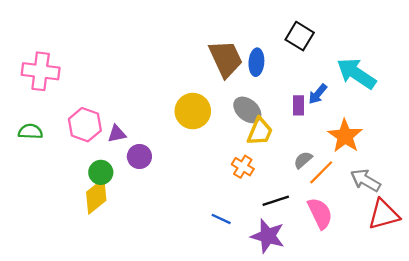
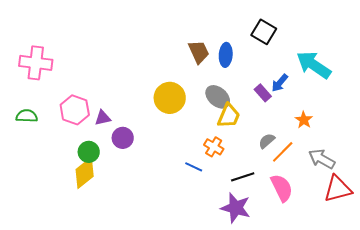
brown trapezoid: (226, 59) -> (199, 52), size x0.7
purple rectangle: (298, 105) -> (263, 93), turned -42
orange star: (345, 136) -> (304, 120), size x0.6
blue line: (221, 219) -> (194, 167), moved

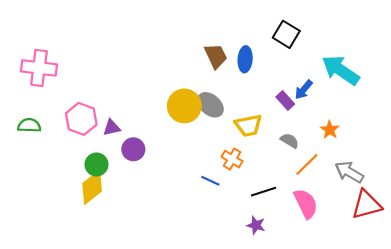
gray ellipse: (218, 97) -> (210, 105), moved
yellow trapezoid: (229, 116) -> (248, 125), turned 56
gray semicircle: (267, 141) -> (290, 141), moved, turned 72
purple star: (236, 208) -> (256, 225), size x0.6

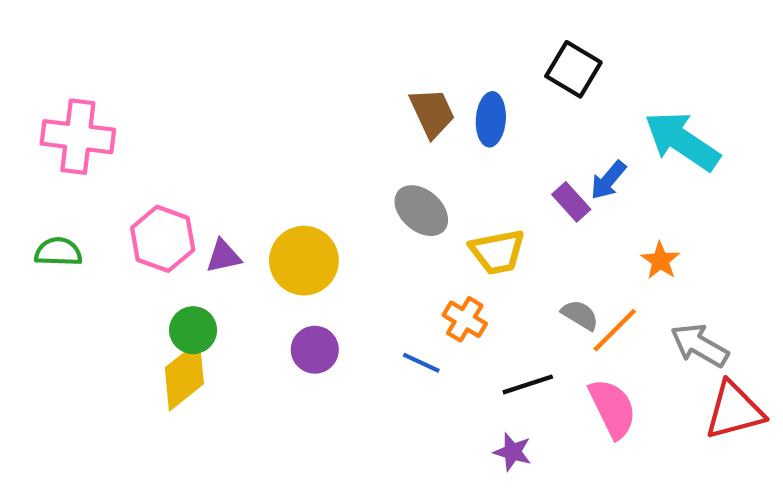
yellow circle: (184, 106) -> (304, 261), moved
gray semicircle: (290, 141) -> (580, 315), moved
purple circle: (133, 149) -> (315, 350), moved

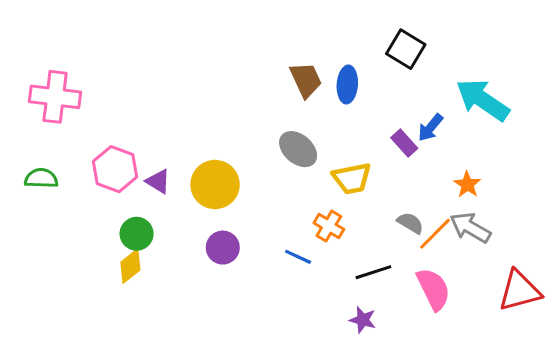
purple triangle: (224, 256) -> (158, 181), turned 44
gray arrow: (700, 345) -> (470, 228), moved
yellow diamond: (184, 376) -> (130, 266), size x0.7

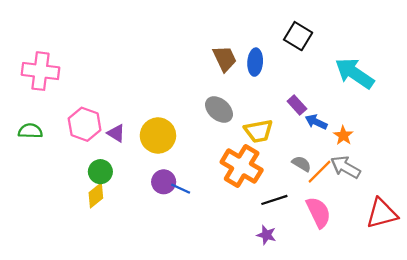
blue arrow: (430, 128) -> (316, 122), moved, turned 75
orange cross: (329, 226) -> (242, 166), size x1.8
blue line: (298, 257) -> (181, 189), moved

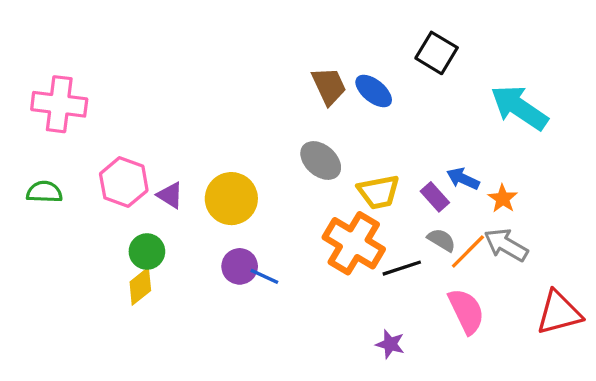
blue ellipse: (255, 62) -> (374, 91), turned -55
purple rectangle: (297, 105) -> (435, 197), moved
black line: (274, 200) -> (402, 268), moved

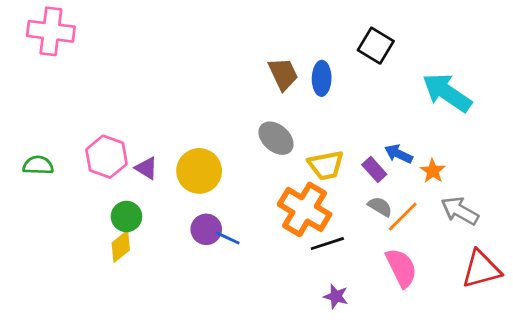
blue ellipse: (374, 91) -> (322, 78), turned 52
pink cross: (59, 104) -> (51, 31), moved
gray arrow: (506, 245) -> (460, 211), moved
black line: (402, 268) -> (327, 244), moved

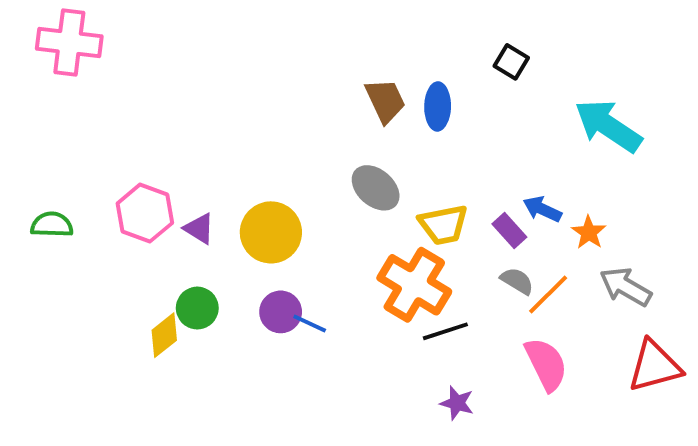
black square: (376, 46) -> (511, 62), size x0.7
green circle: (126, 217) -> (197, 308), moved

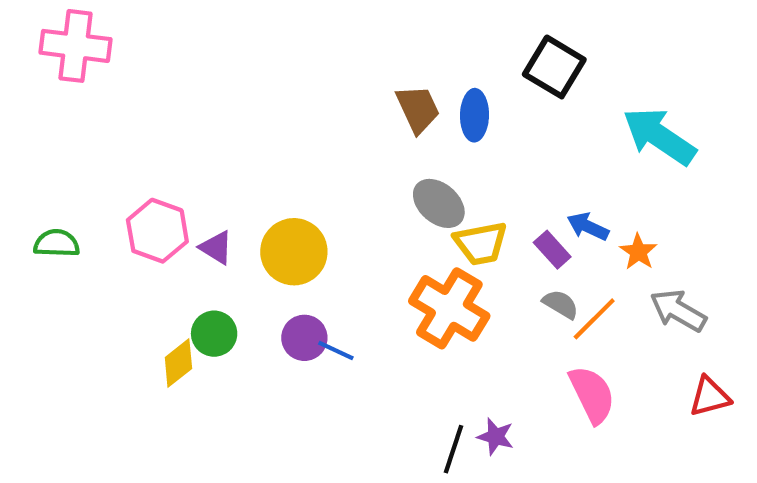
black square: (511, 62) -> (554, 67), size x1.6
gray ellipse: (376, 188) -> (439, 203), moved
black line: (445, 331) -> (453, 449), moved, turned -54
red triangle: (655, 366) -> (710, 397), size x0.7

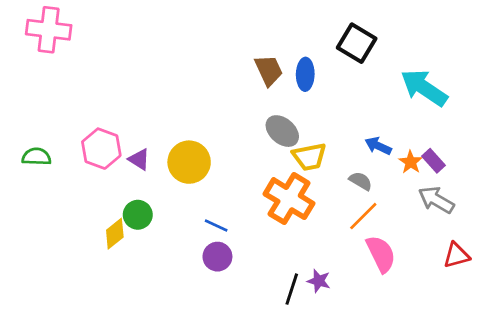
purple rectangle: (552, 250) -> (434, 161), moved
gray semicircle: (561, 304) -> (361, 181), moved
orange line: (594, 319) -> (363, 216), moved
purple circle: (304, 338) -> (217, 257), moved

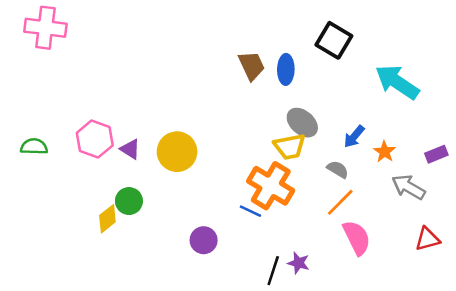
gray ellipse: (282, 131) -> (302, 123), moved
blue arrow: (378, 146) -> (354, 136), turned -75
purple rectangle: (434, 161) -> (436, 154), moved, turned -70
blue line: (216, 226) -> (250, 211), moved

